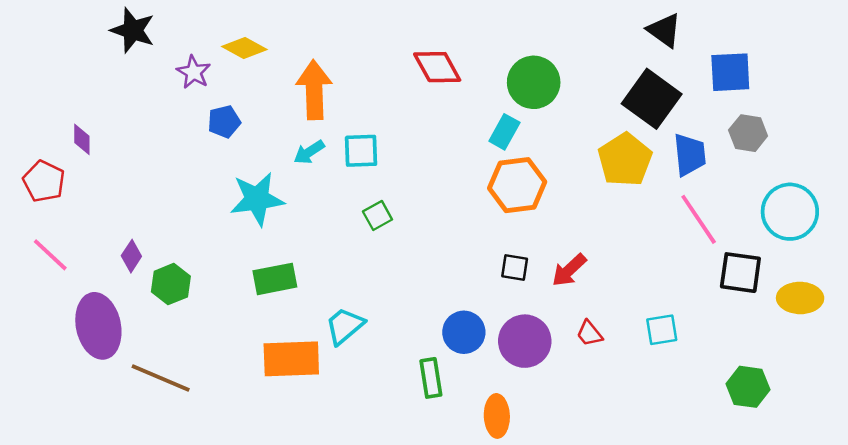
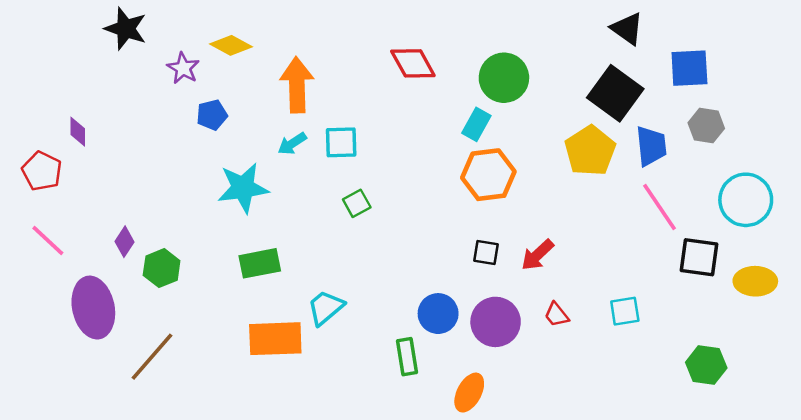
brown line: (161, 378) -> (152, 357), turned -72
orange ellipse: (497, 416) -> (469, 393), turned 30

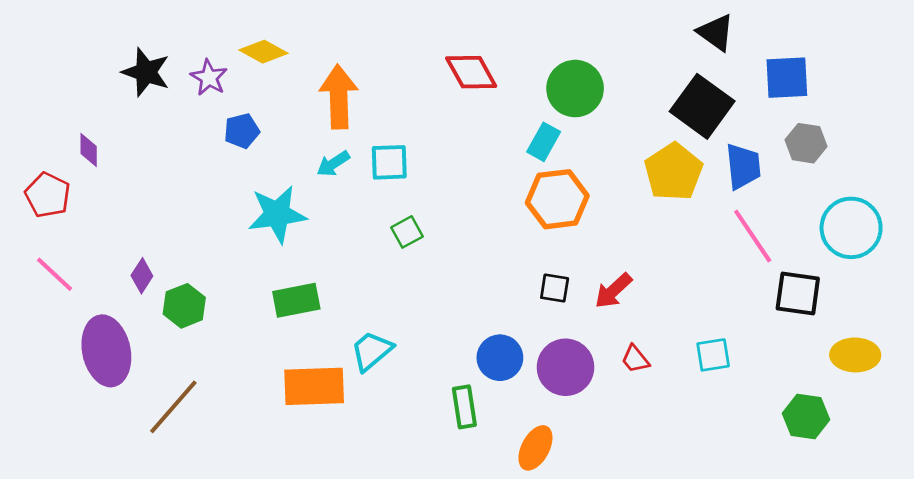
black star: (126, 29) -> (146, 72), moved
yellow ellipse: (755, 281) -> (855, 355), moved

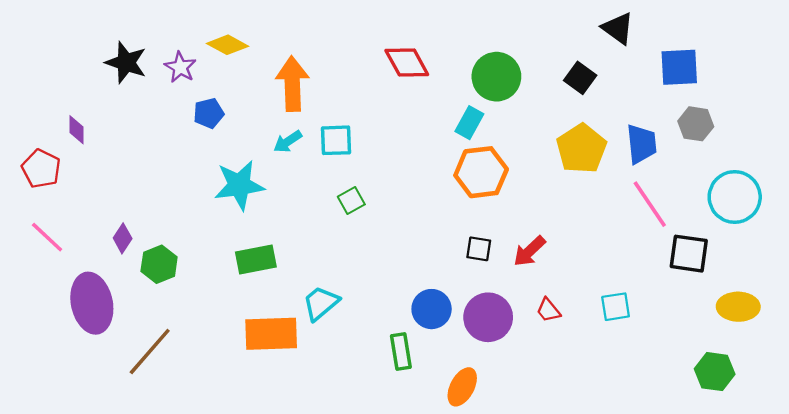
black square: (702, 106) -> (580, 78), moved, size x0.6
green hexagon: (806, 416) -> (715, 372), moved

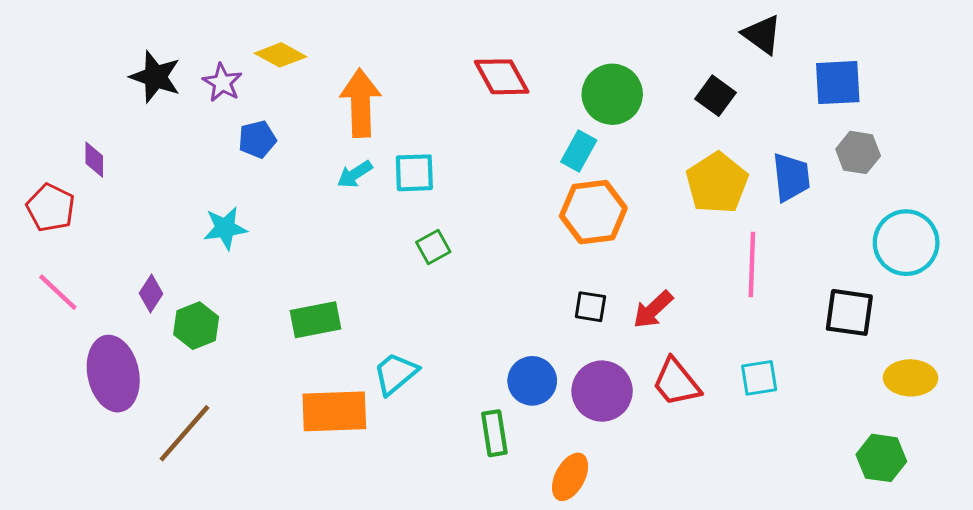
cyan star: (239, 185) -> (225, 228), moved, size x0.7
pink line: (650, 204) -> (752, 264), moved, turned 36
red trapezoid: (548, 310) -> (676, 382), size x1.6

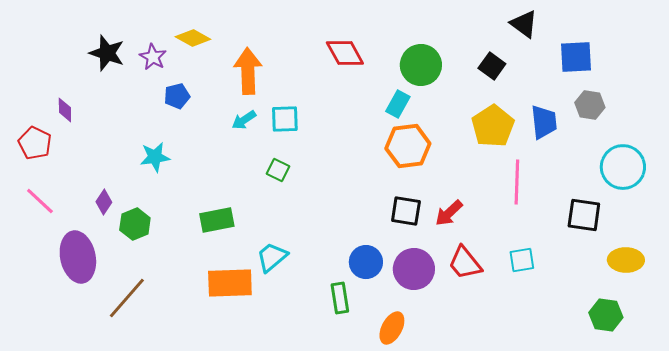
green square: (433, 247) -> (278, 170), moved, turned -35
black square: (590, 307) -> (406, 211), size x1.4

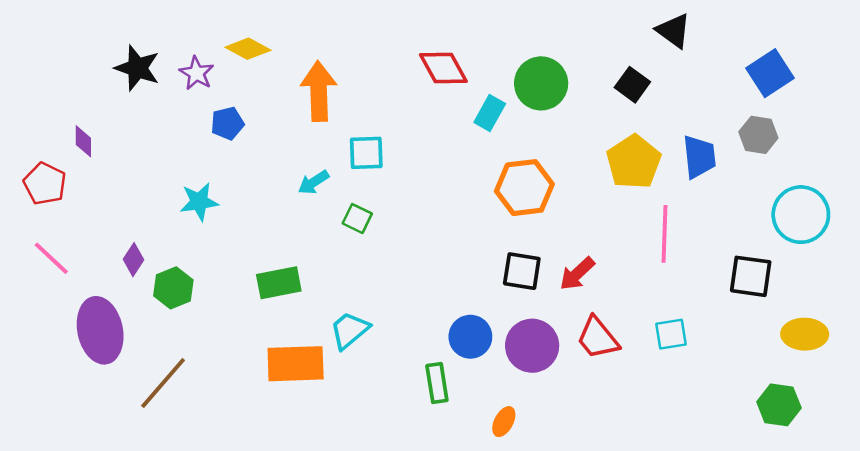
blue square: (576, 57) -> (770, 73), moved, turned -30
cyan rectangle: (398, 104) -> (490, 113), moved
cyan arrow: (244, 120) -> (314, 182), moved
orange ellipse: (392, 328) -> (504, 422), size x0.7

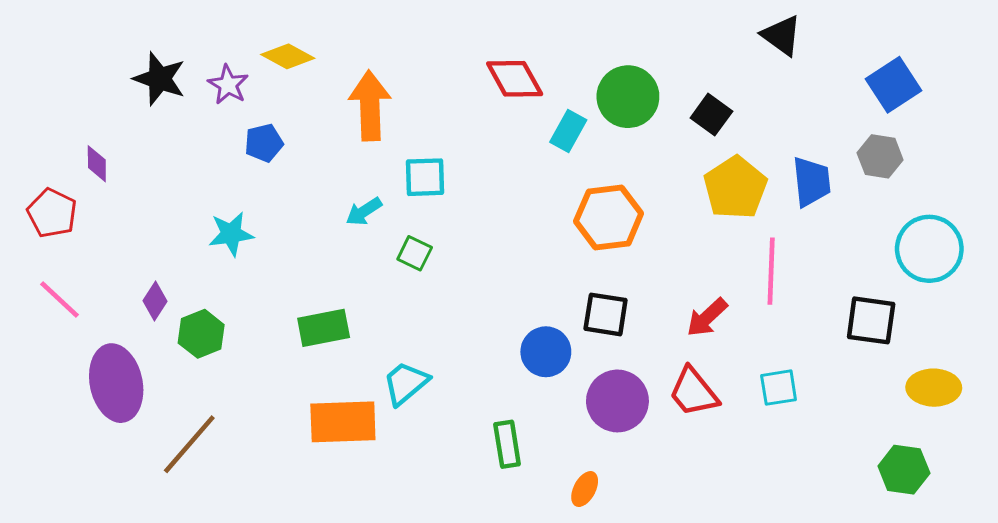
black square: (632, 85) -> (711, 115), moved
red arrow: (577, 274) -> (707, 317), moved
blue circle: (470, 337) -> (546, 352), moved

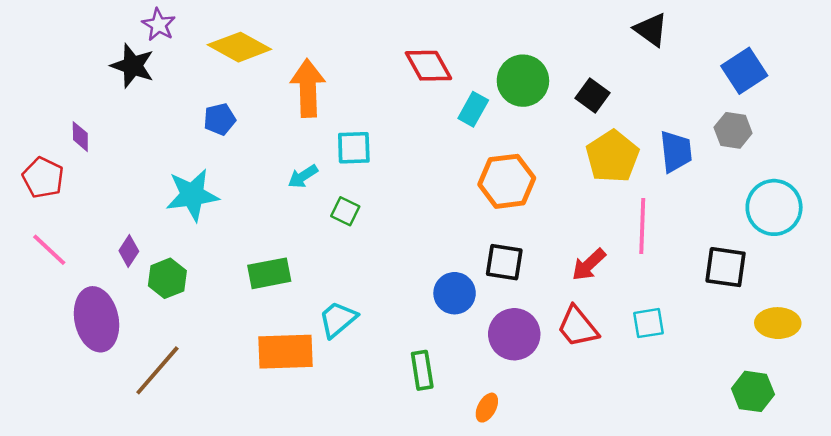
yellow diamond: (288, 56) -> (239, 47), size x1.4
purple star: (228, 85) -> (159, 25), moved
cyan star: (231, 234) -> (192, 195), size x1.4

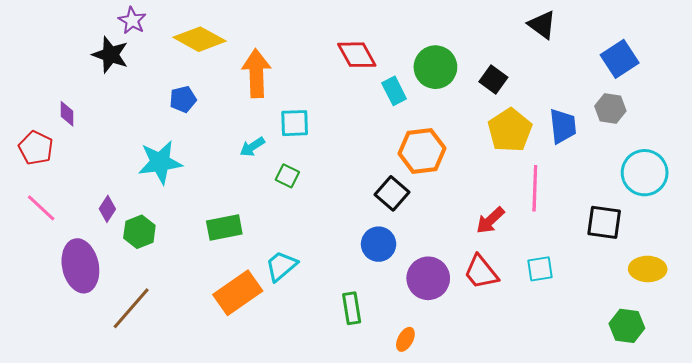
cyan rectangle: (473, 109) -> (394, 91), turned -56
black square: (504, 262) -> (392, 193), moved, turned 32
orange rectangle: (285, 352) -> (238, 293), turned -33

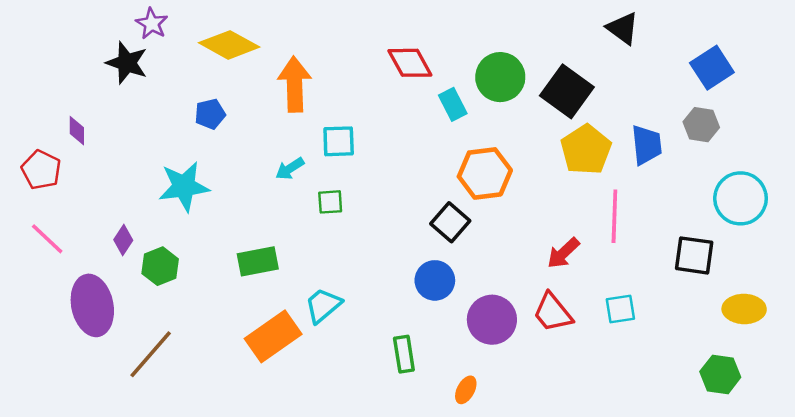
black square: (493, 80) -> (567, 91), size x1.6
green square: (287, 176) -> (330, 202), turned -30

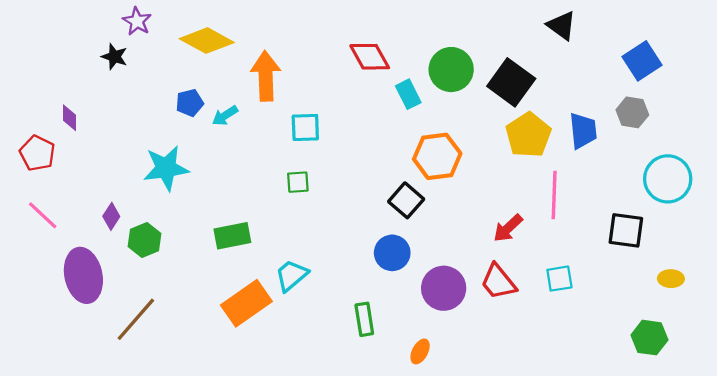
black star: (127, 63) -> (115, 57), size x0.7
cyan arrow: (290, 169) -> (225, 116), moved
yellow ellipse: (744, 309) -> (671, 279), size x0.7

